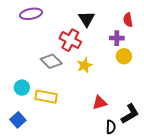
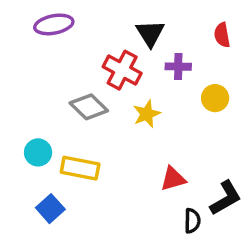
purple cross: (117, 38) -> (178, 67), moved
blue square: (18, 120) -> (50, 209), moved

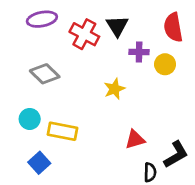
red semicircle: (222, 35) -> (173, 27), size x1.5
red cross: (122, 70) -> (84, 34), moved
yellow circle: (215, 98) -> (165, 64), moved
gray diamond: (89, 107) -> (45, 74), moved

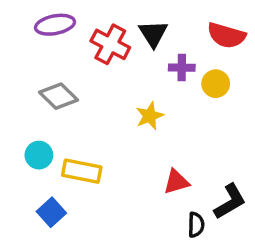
red semicircle: (173, 27) -> (226, 35), turned -64

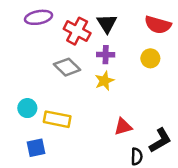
purple cross: (182, 68) -> (106, 55), moved
gray diamond: (59, 96) -> (67, 67), moved
blue square: (51, 212) -> (36, 148), turned 30

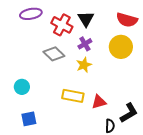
purple cross: (106, 55) -> (85, 44), turned -32
yellow circle: (150, 58) -> (121, 47), size x1.5
yellow rectangle: (57, 119) -> (73, 96), moved

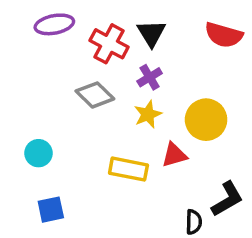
yellow circle: (121, 47) -> (206, 120), moved
red triangle: (99, 102) -> (174, 155), moved

